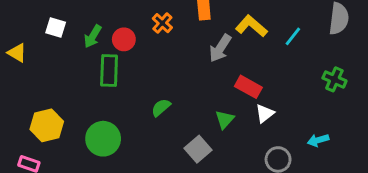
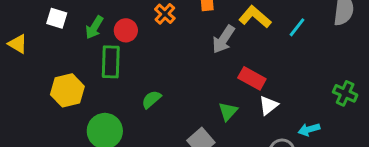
green cross: (334, 79) -> (345, 93), moved
green semicircle: (161, 108) -> (151, 99), moved
yellow hexagon: (47, 125) -> (67, 90), moved
cyan arrow: (318, 140) -> (309, 129), moved

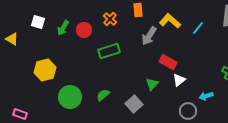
green rectangle: (111, 62) -> (109, 51), moved, turned 70
green semicircle: (151, 99) -> (103, 95), moved

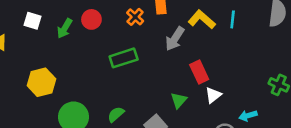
orange cross: (110, 19) -> (135, 17), moved
cyan line: (198, 28) -> (233, 19), moved, turned -32
red circle: (84, 30) -> (91, 19), moved
red rectangle: (168, 62) -> (199, 72), turned 36

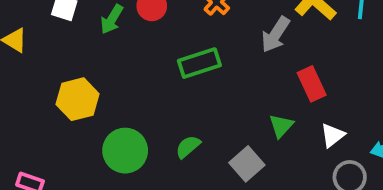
white triangle: (213, 95) -> (333, 135), moved

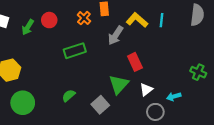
green triangle: (281, 126) -> (119, 84), size x1.5
green circle: (125, 151) -> (23, 103), moved

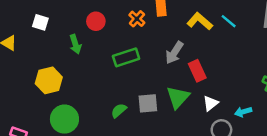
cyan line: (161, 20) -> (229, 21), turned -56
green arrow: (28, 27) -> (75, 44), moved, turned -49
gray arrow: (116, 35) -> (174, 53), moved
gray square: (100, 105) -> (148, 103), moved, turned 36

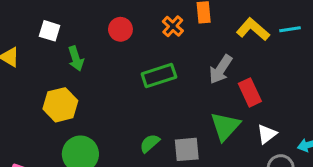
cyan line: (229, 21) -> (290, 29), turned -49
green arrow: (75, 44) -> (76, 59), moved
gray square: (148, 103) -> (187, 149), moved

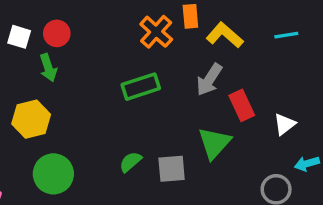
orange cross: (173, 26) -> (156, 32), size x1.4
red circle: (120, 29) -> (57, 33), moved
yellow L-shape: (253, 29) -> (225, 35), moved
white triangle: (267, 134) -> (285, 124), moved

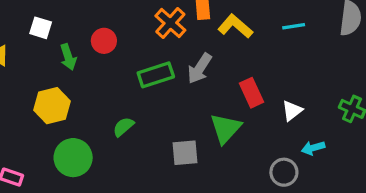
red circle: (57, 33) -> (104, 41), moved
gray arrow: (209, 80) -> (200, 68), moved
green semicircle: (130, 162) -> (123, 127), moved

